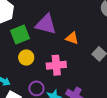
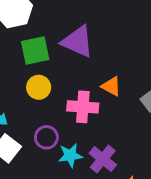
orange triangle: (72, 38) -> (111, 86), moved

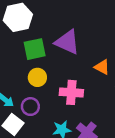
orange triangle: (111, 86) -> (102, 67), moved
purple circle: (46, 137) -> (30, 107), moved

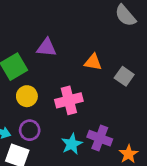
purple triangle: (67, 42) -> (47, 48), size x0.7

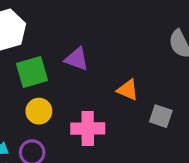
gray square: (124, 76) -> (161, 116), turned -30

